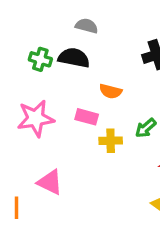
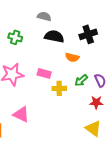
black semicircle: (74, 58) -> (54, 36), moved
orange semicircle: (111, 91) -> (72, 57), moved

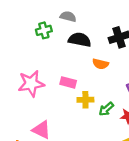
green cross: (15, 37) -> (44, 30), moved, turned -32
green arrow: (81, 80) -> (106, 109), moved

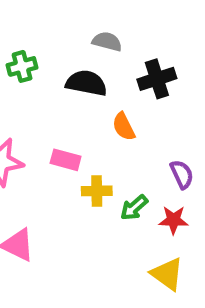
gray semicircle: (68, 17) -> (107, 42), moved
orange semicircle: (100, 64) -> (124, 127), turned 49

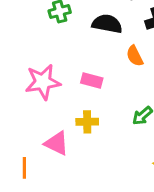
yellow cross: (97, 191) -> (87, 122), moved

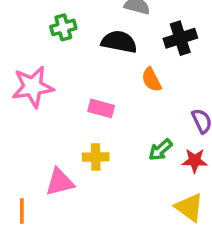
pink star: (43, 82) -> (33, 87), moved
pink triangle: (57, 143) -> (60, 182), turned -40

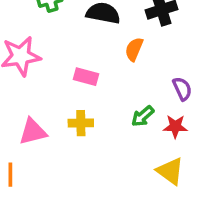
orange semicircle: (151, 80) -> (134, 49), turned 50
pink triangle: (60, 182) -> (33, 132), moved

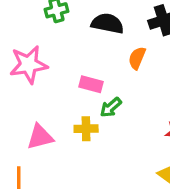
green arrow: (143, 116) -> (111, 107), moved

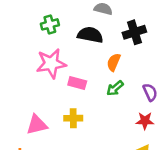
pink star: (29, 65) -> (51, 64), moved
green arrow: (111, 107) -> (115, 88), moved

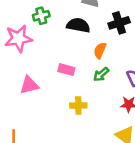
pink star: (51, 64) -> (18, 38), moved
yellow cross: (73, 118) -> (78, 106), moved
pink triangle: (37, 125) -> (29, 85), moved

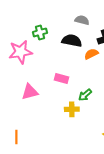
orange semicircle: (100, 50) -> (91, 54), moved, turned 40
green arrow: (101, 74) -> (85, 95), moved

